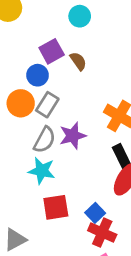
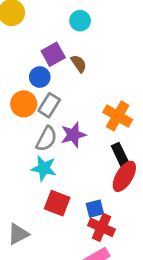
red square: (56, 207) -> (57, 203), turned 30
blue square: (95, 213) -> (95, 209), turned 30

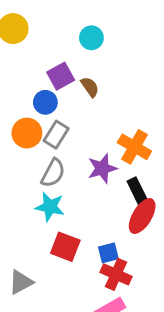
purple star: (73, 135) -> (102, 168), moved

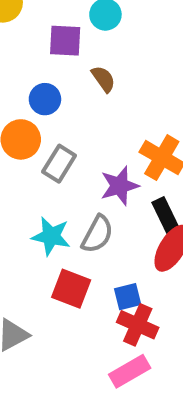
purple square: (61, 76) -> (65, 41), moved, turned 32
gray rectangle: (56, 135) -> (59, 164), moved
gray semicircle: (53, 173) -> (97, 234), moved

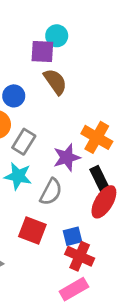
purple square: (65, 41) -> (42, 52), moved
brown semicircle: (103, 79) -> (55, 82), size x1.4
cyan star: (51, 236) -> (18, 176), moved

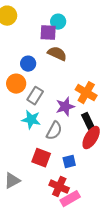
brown semicircle: (55, 82) -> (57, 54), turned -30
red cross: (80, 256) -> (59, 187), moved

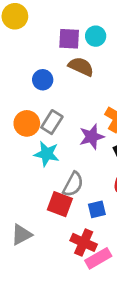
cyan circle: (58, 22) -> (96, 36), moved
orange circle: (16, 84) -> (27, 123), moved
gray semicircle: (54, 131) -> (73, 184), moved

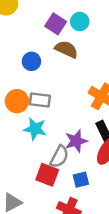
purple square: (69, 39) -> (56, 24), turned 30
gray rectangle: (52, 122) -> (40, 100), turned 65
purple star: (92, 137) -> (76, 141), moved

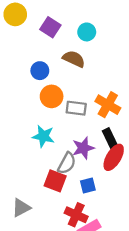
purple square: (56, 24) -> (50, 27), moved
gray rectangle: (40, 100) -> (76, 108), moved
orange circle: (17, 101) -> (52, 96), moved

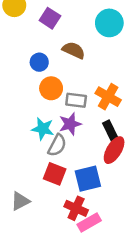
cyan circle: (87, 32) -> (109, 23), moved, size x1.5
purple star: (83, 148) -> (70, 124), moved
gray semicircle: (67, 163) -> (57, 145), moved
blue square: (88, 185) -> (88, 179), size x1.6

